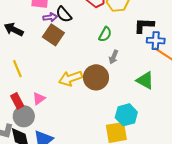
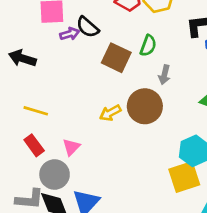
brown square: (53, 35) -> (116, 58), moved
yellow line: (17, 69) -> (36, 111), turned -42
yellow arrow: (71, 78) -> (110, 113), size x0.7
red rectangle: (17, 101) -> (34, 145), moved

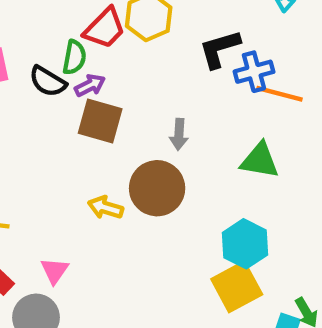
purple arrow: (70, 34) -> (90, 85), moved
green semicircle: (148, 46) -> (74, 57), moved
yellow arrow: (110, 113) -> (106, 208), turned 55

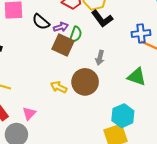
black L-shape: (220, 49) -> (102, 19), moved, turned -120
green semicircle: (74, 57) -> (76, 34), moved

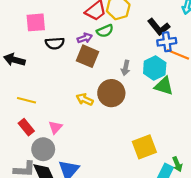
black L-shape: (102, 19) -> (159, 27), moved
black semicircle: (41, 22) -> (55, 43), moved, turned -42
green semicircle: (76, 34) -> (105, 31), moved, turned 49
cyan hexagon: (123, 116) -> (155, 68), moved

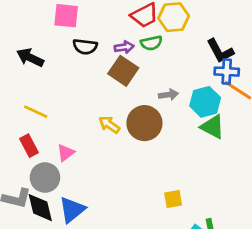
gray arrow: (126, 68) -> (168, 95), turned -120
yellow square: (144, 147) -> (173, 199), size x0.6

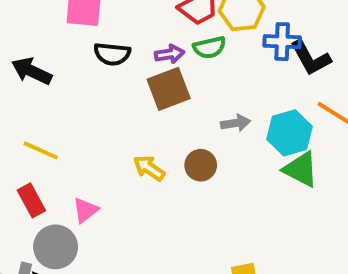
brown square: (123, 71) -> (169, 89), turned 36
blue cross: (227, 72) -> (282, 42), moved
brown circle: (144, 123) -> (201, 165), size x0.6

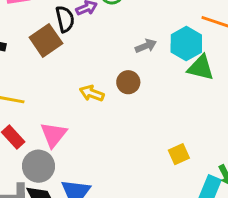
black semicircle: (112, 54) -> (65, 19), moved, turned -95
brown square: (169, 89) -> (46, 40), moved
pink triangle: (85, 210) -> (54, 135), size x1.4

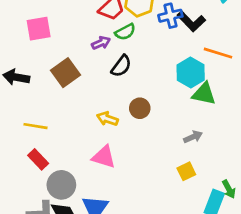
black semicircle: (65, 19) -> (121, 66), moved, turned 50
gray arrow: (146, 46) -> (193, 137), moved
pink triangle: (54, 135) -> (104, 157), moved, turned -50

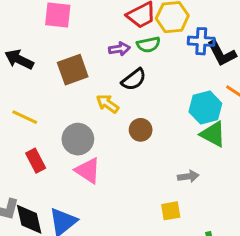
yellow arrow: (107, 119) -> (108, 104), moved
red rectangle: (38, 159) -> (36, 161), moved
gray circle: (61, 185) -> (78, 139), moved

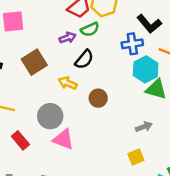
blue cross: (201, 41) -> (132, 44), moved

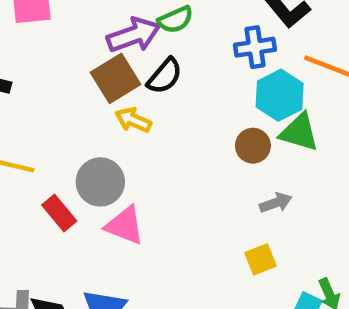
purple arrow: (68, 38) -> (134, 35), size x1.6
brown square: (34, 62) -> (116, 78), moved
brown circle: (98, 98) -> (253, 146), moved
red rectangle: (20, 140) -> (59, 213), moved

